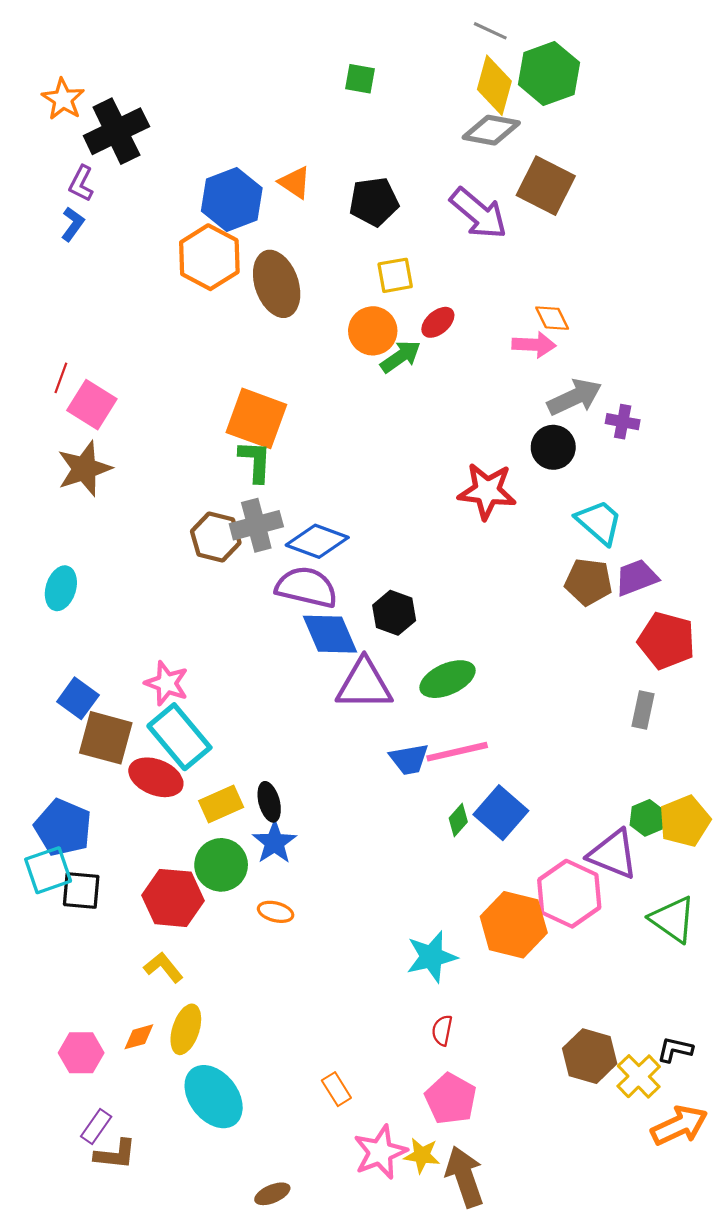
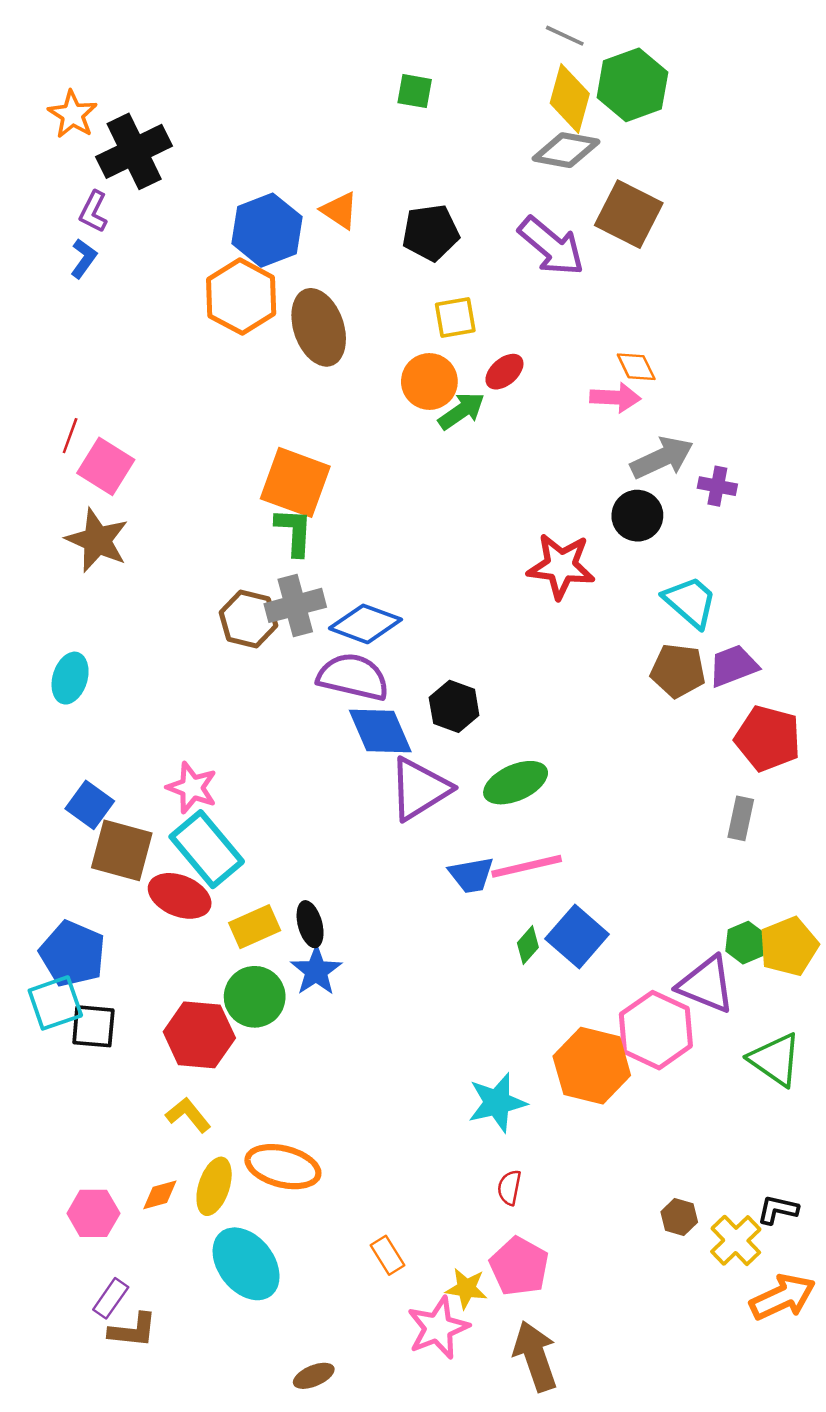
brown star: (84, 469) -> (97, 540), turned -30
purple triangle: (364, 684) -> (420, 789), turned -32
orange ellipse: (276, 912) -> (283, 1167), moved, size x1.8
brown hexagon: (590, 1056) -> (679, 1217), size x0.6
yellow star: (422, 1155) -> (466, 1288), moved

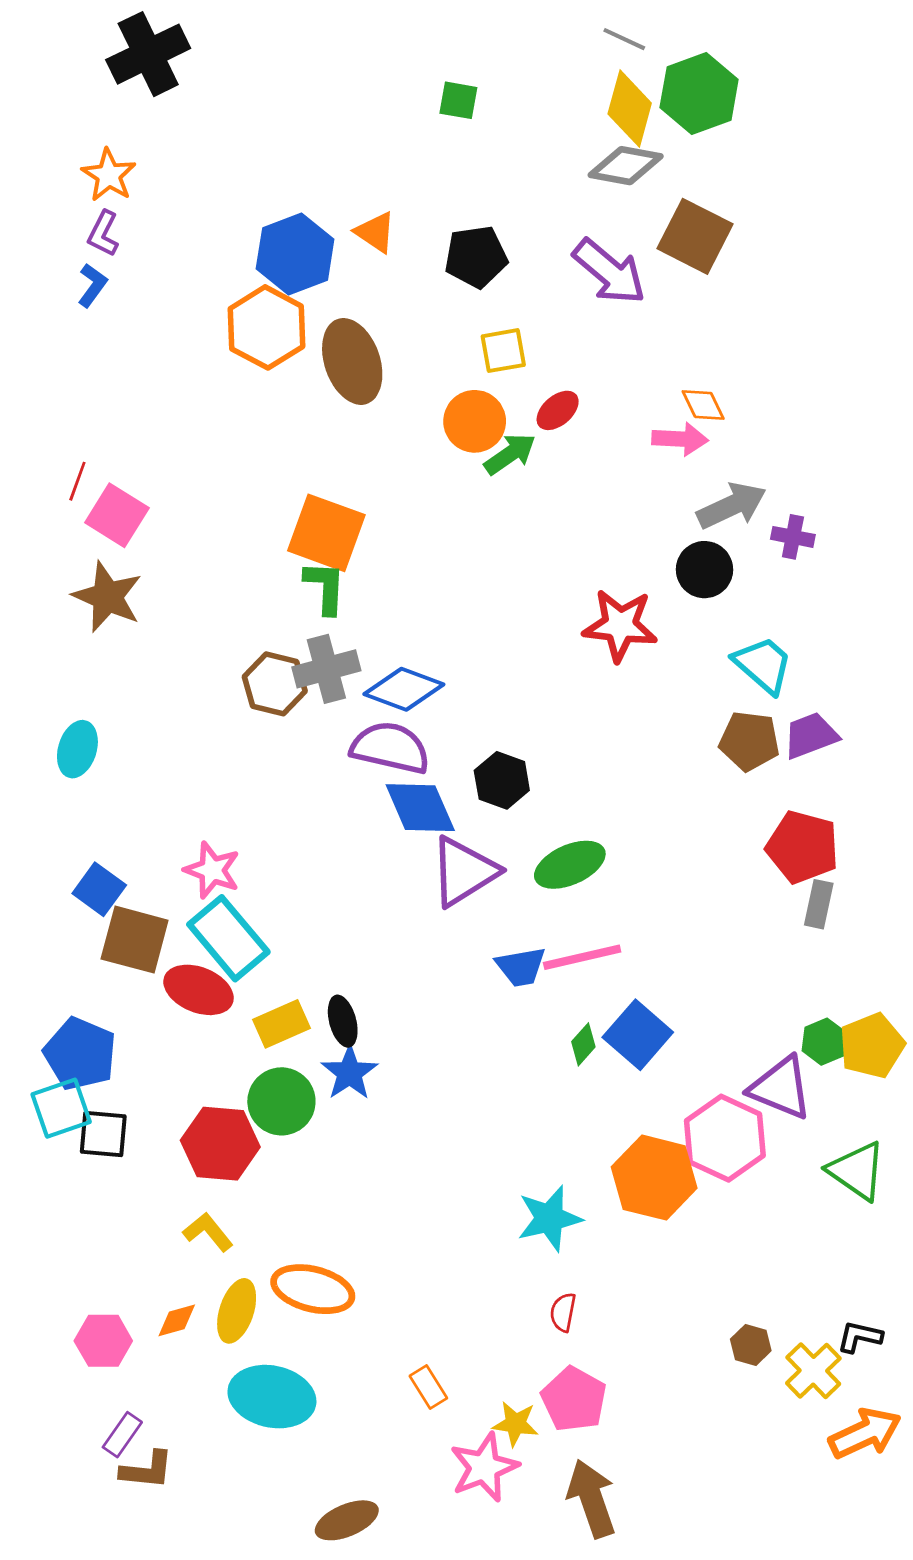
orange star: (73, 114) -> (109, 175), moved
black cross: (134, 151) -> (148, 54), moved
red pentagon: (768, 738) -> (802, 847), moved
cyan ellipse: (246, 1264) -> (272, 1397), turned -40
brown ellipse: (314, 1376) -> (347, 1520), size x1.4

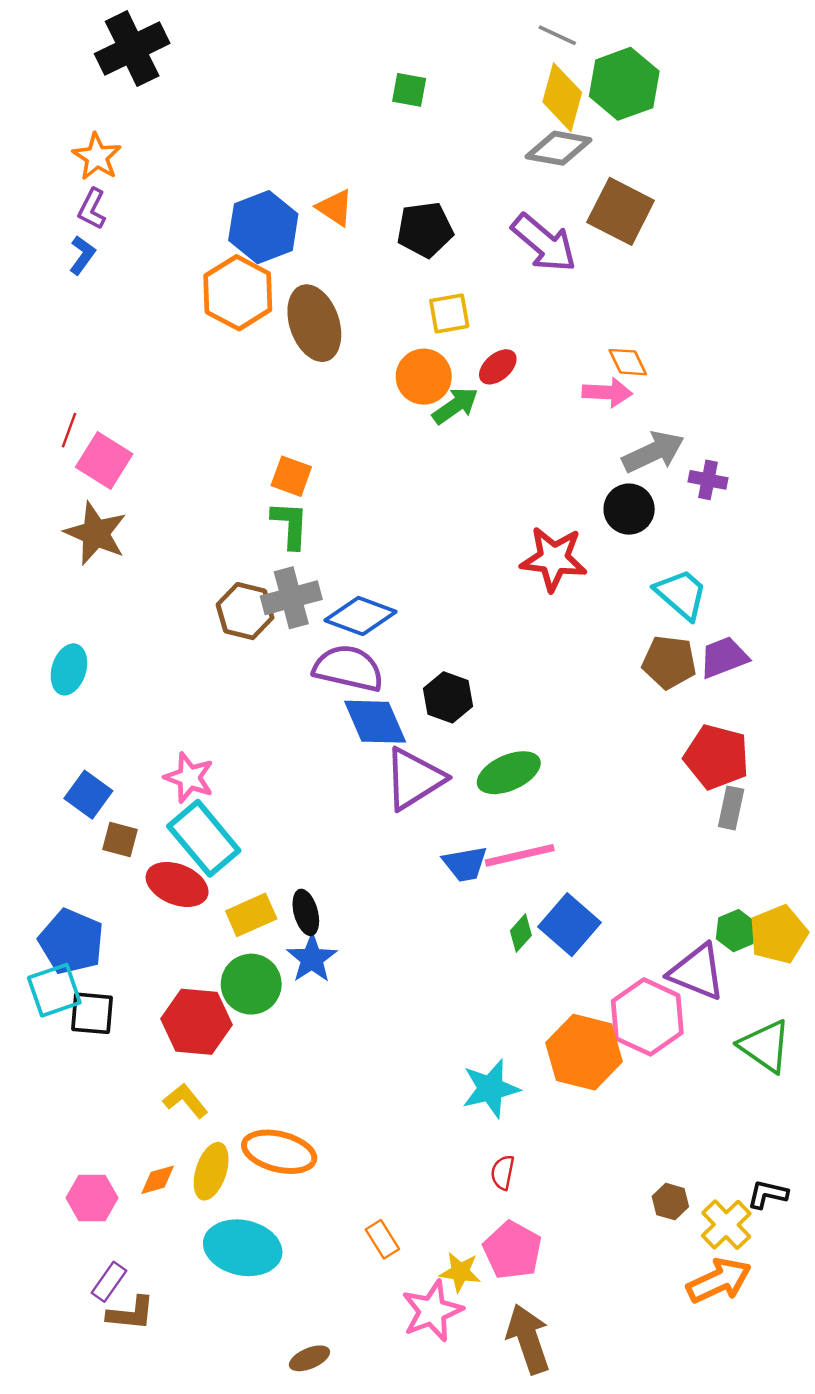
orange square: (326, 533) -> (291, 476), size x0.6
brown square: (135, 940) -> (120, 840), size x0.6
orange arrow: (865, 1433) -> (719, 1281), moved
brown ellipse: (347, 1520) -> (309, 1358), size x0.7

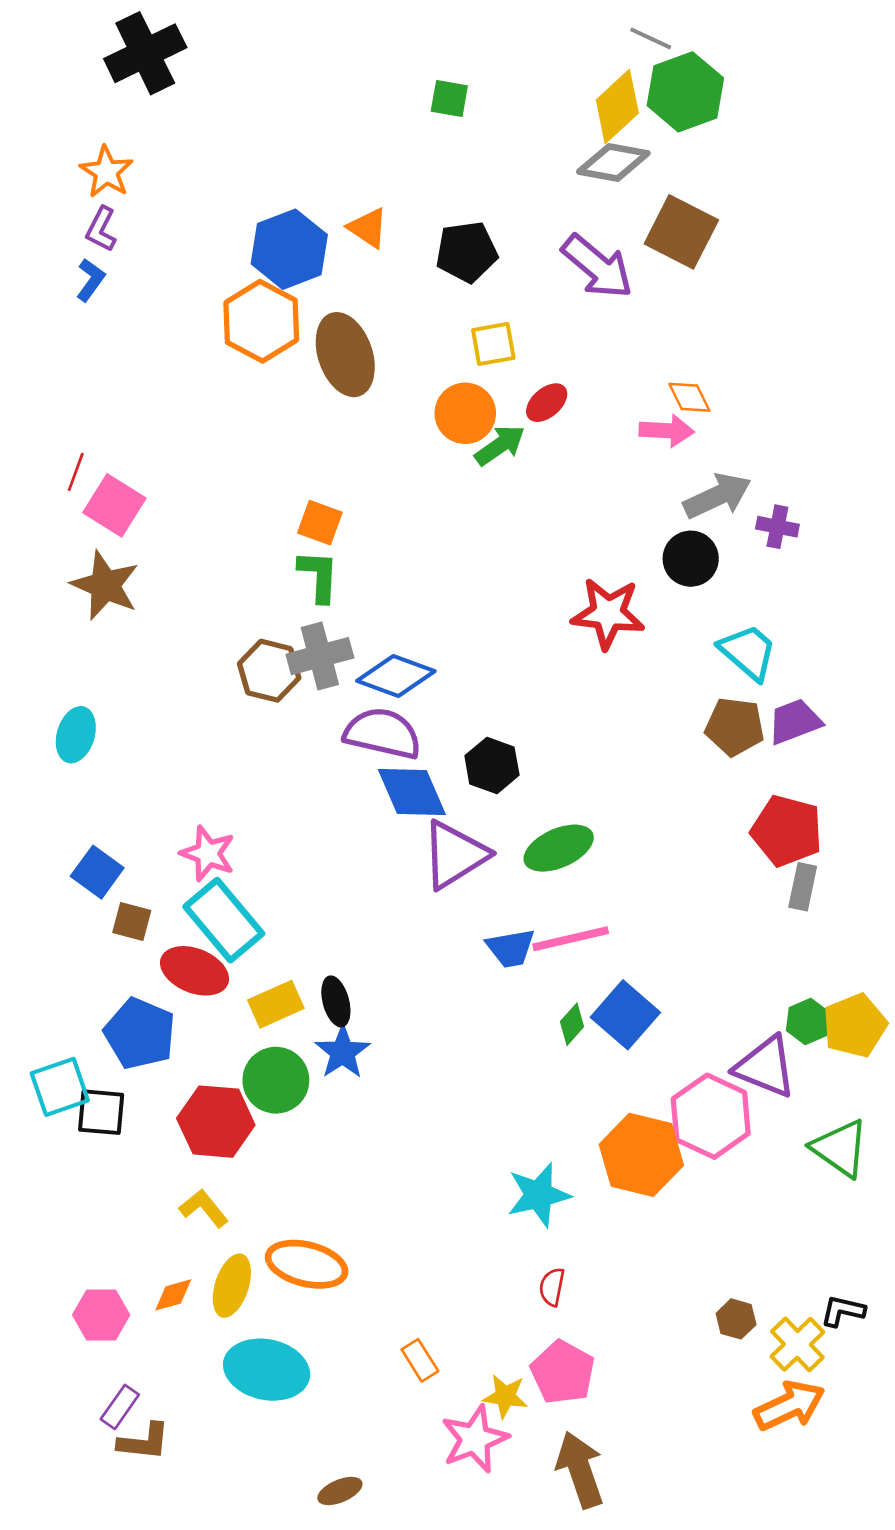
gray line: (557, 35) -> (651, 38), moved
yellow diamond: (562, 97) -> (617, 107), turned 32
blue pentagon: (71, 942) -> (140, 1033), moved

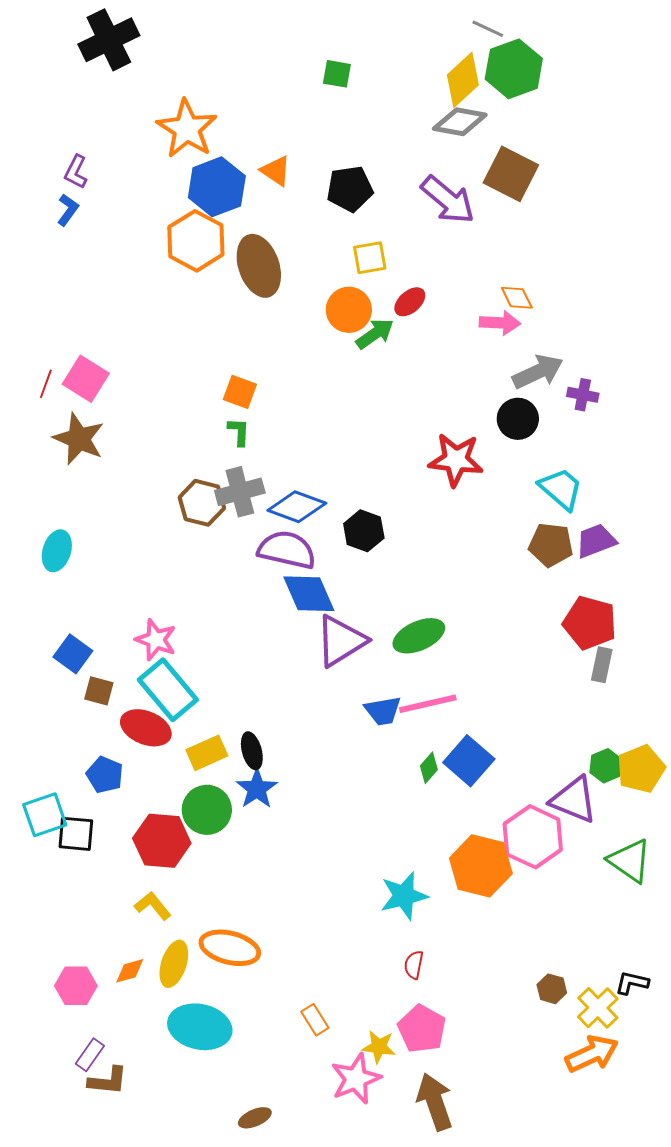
orange star: (106, 172) -> (187, 129), moved, size x1.5
red line: (76, 472) -> (46, 384), moved
green L-shape: (319, 576) -> (239, 432), size x0.7
black hexagon: (492, 765) -> (364, 531), moved
blue pentagon: (140, 1033) -> (105, 775), size x0.7

